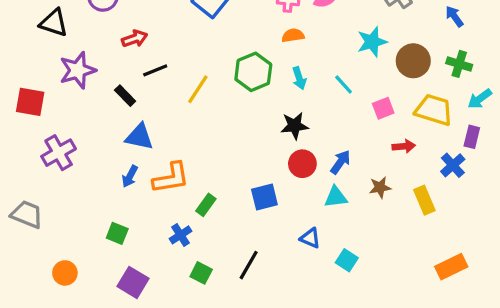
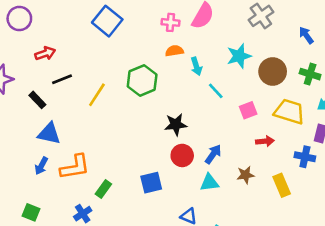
cyan arrow: (299, 78) -> (196, 66), moved
blue cross: (453, 165) -> (305, 157), turned -36

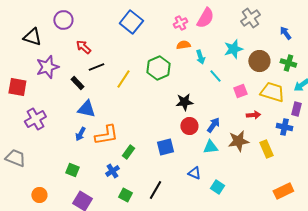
pink cross: (171, 22) -> (180, 23), turned -32
red arrow: (45, 53) -> (83, 47), turned -119
brown star: (245, 175) -> (238, 141), size x1.5

